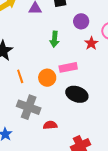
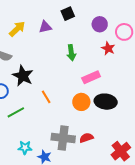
purple circle: (81, 21) -> (100, 24), moved
orange circle: (47, 78) -> (81, 102), moved
gray cross: (29, 107) -> (63, 138), moved

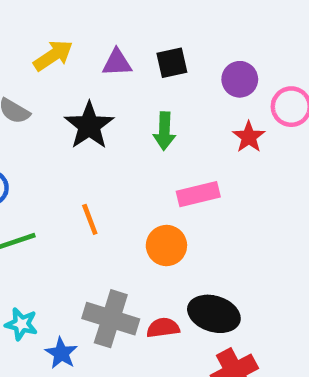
black square: (68, 14) -> (172, 63), moved
black star: (23, 76) -> (89, 126), moved
black ellipse: (106, 102) -> (214, 314), moved

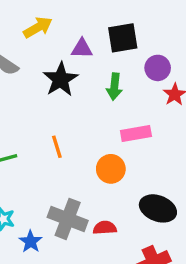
purple triangle: (117, 63) -> (82, 49), moved
black square: (172, 63) -> (123, 38), size x1.4
purple circle: (240, 79) -> (158, 68), moved
black ellipse: (214, 314) -> (158, 208), moved

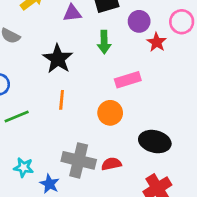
black star: (61, 79) -> (58, 59), moved
orange line: (57, 147) -> (62, 100), turned 30

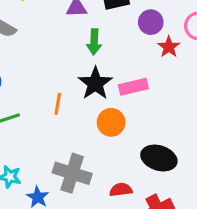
green arrow: (104, 42) -> (94, 42), moved
black star: (58, 59) -> (95, 83), moved
red semicircle: (111, 164) -> (121, 190), moved

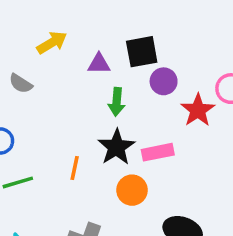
purple circle: (151, 22) -> (164, 81), moved
red star: (169, 47) -> (198, 110), size x1.4

